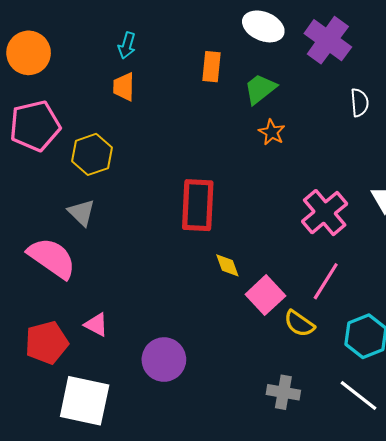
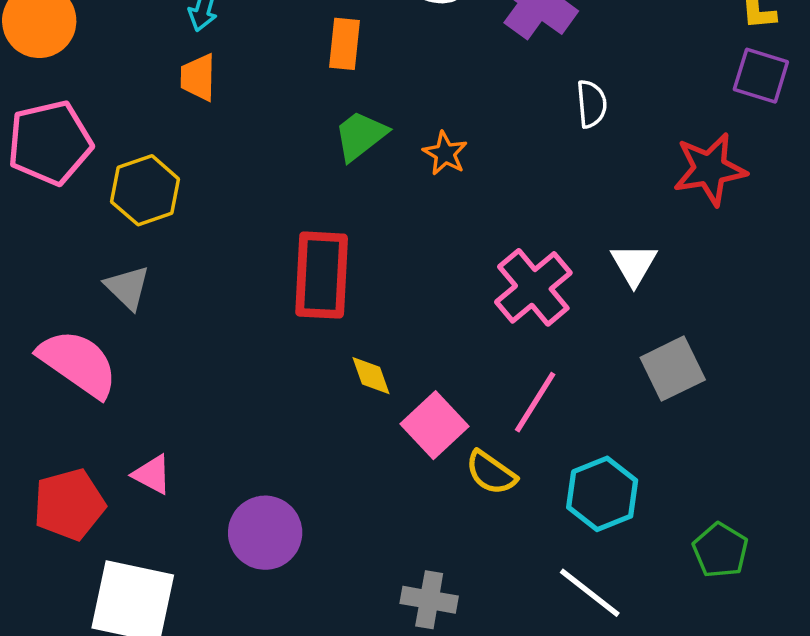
green trapezoid: (260, 89) -> (360, 136), moved
gray cross: (283, 392) -> (429, 600), moved

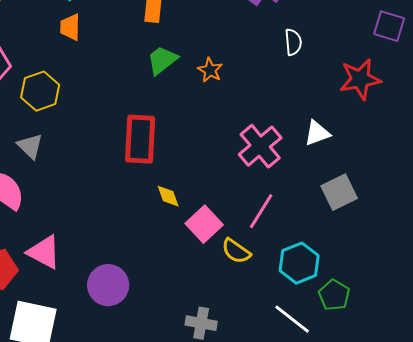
white triangle: (634, 264) -> (317, 133), turned 40
pink triangle: (152, 474) -> (44, 252), size x1.5
green pentagon: (720, 550) -> (334, 295), moved

